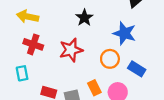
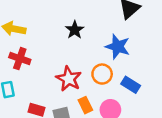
red star: (71, 50) -> (69, 79), moved, turned -30

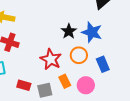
black star: (75, 30) -> (69, 31), moved
blue rectangle: (131, 85) -> (103, 64), turned 35

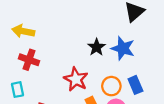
orange circle: (79, 55) -> (111, 86), moved

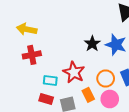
red cross: (29, 60) -> (32, 55), turned -30
cyan rectangle: (18, 90) -> (50, 81), moved, turned -72

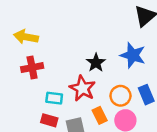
black star: (92, 44) -> (96, 63), moved

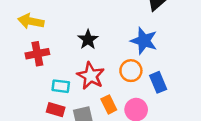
black star: (96, 63) -> (88, 39), moved
orange circle: (120, 96) -> (131, 71), moved

